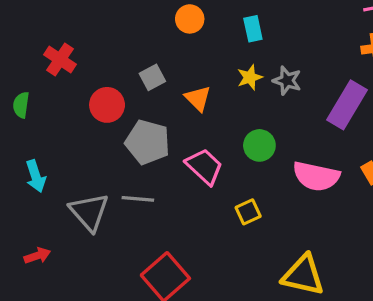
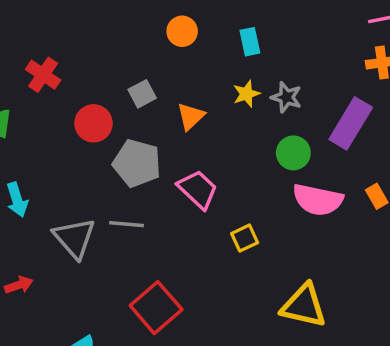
orange triangle: (198, 98) -> (191, 116), turned 32
green circle: (259, 145) -> (293, 153), moved

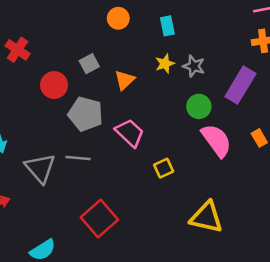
pink semicircle: (318, 200) -> (216, 140), turned -138

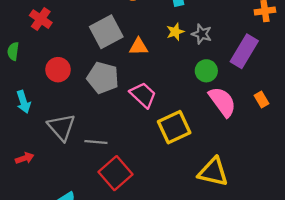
gray square: (89, 64) -> (106, 32), size x1.8
orange triangle: (125, 80) -> (138, 47), turned 42
red circle: (54, 85) -> (58, 70), moved
gray line: (78, 158) -> (96, 142), moved
yellow square: (164, 168) -> (174, 127), size x1.8

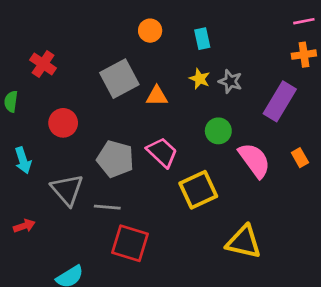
yellow star: (175, 32) -> (200, 79), turned -30
green circle: (206, 71) -> (218, 131), moved
gray pentagon: (103, 78) -> (115, 159), moved
red square: (115, 173) -> (130, 243), turned -32

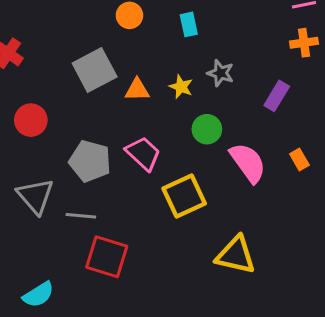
yellow star: (200, 79) -> (181, 87), moved
purple rectangle: (280, 101) -> (277, 96), size x0.7

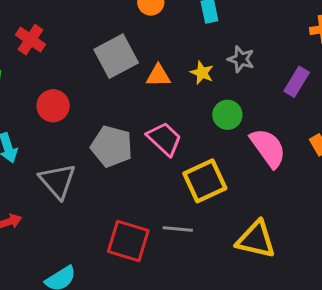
gray line: (81, 216) -> (178, 229), moved

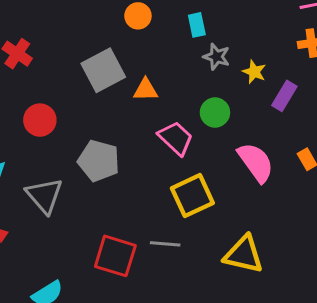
gray star: (241, 59) -> (216, 57), moved
yellow star: (202, 73) -> (254, 72), moved
green circle: (227, 115) -> (215, 112), moved
pink trapezoid: (164, 139) -> (176, 138), moved

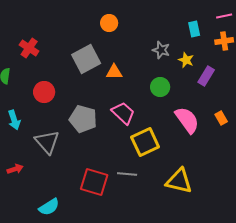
cyan rectangle: (197, 25) -> (194, 29), moved
pink trapezoid: (176, 138) -> (123, 113), moved

